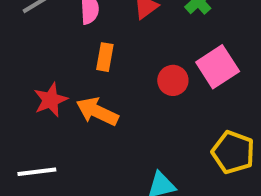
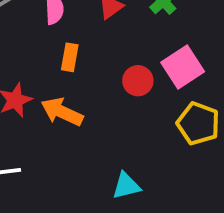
yellow pentagon: (233, 152) -> (198, 124), moved

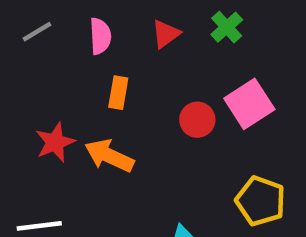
yellow pentagon: (198, 124) -> (261, 201), moved

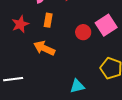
red star: (55, 142) -> (20, 24), moved

